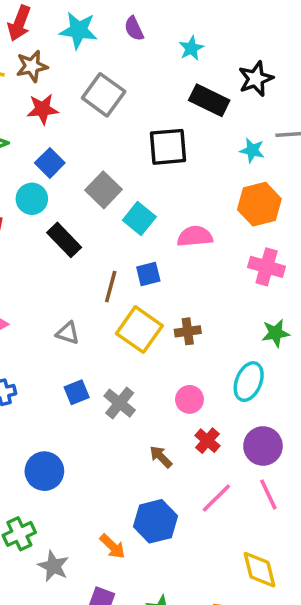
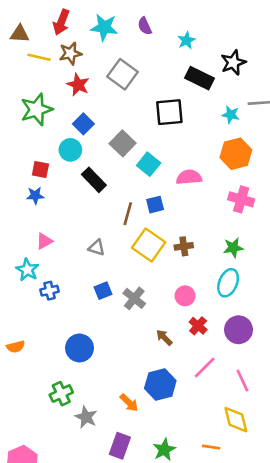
red star: (43, 109) -> (78, 85), turned 30
green star: (276, 333) -> (233, 248), moved
pink line: (268, 494) -> (242, 381), moved

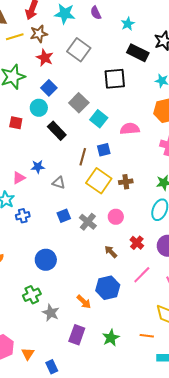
yellow line: (39, 57) -> (15, 37), turned -30
blue star: (35, 195) -> (38, 167), moved
pink circle: (185, 296) -> (116, 217), moved

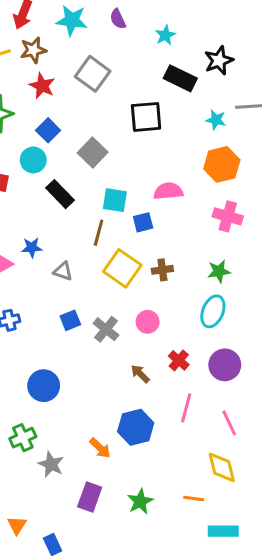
cyan square: (99, 119) -> (115, 200), moved, turned -30
blue square: (104, 150) -> (143, 222), moved
pink line: (142, 275) -> (186, 408), turned -30

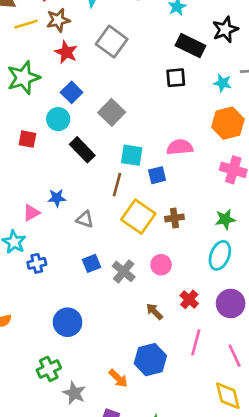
black square: (146, 117) -> (176, 78), moved, size x0.7

